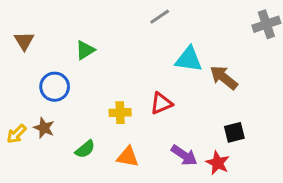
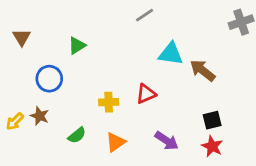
orange triangle: (128, 157) -> (116, 142), turned -45
red star: (218, 163) -> (212, 146), moved

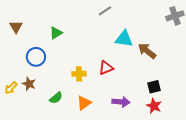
purple arrow: (167, 141) -> (121, 102), turned -30

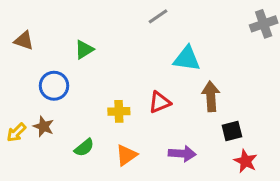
brown triangle: (16, 27) -> (24, 41), turned -40
brown arrow: (147, 51) -> (211, 96), moved, turned 48
red star: (154, 106) -> (246, 161), moved

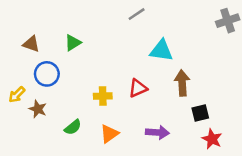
brown triangle: (24, 41) -> (31, 44), moved
yellow arrow: (16, 132) -> (17, 95), moved

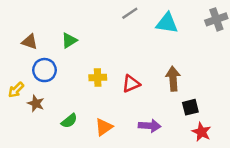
cyan triangle: (161, 50) -> (167, 23), moved
yellow cross: (103, 96) -> (98, 78), moved

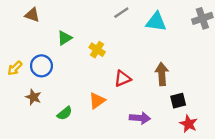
brown triangle: (30, 42) -> (32, 15), moved
yellow cross: (98, 78) -> (97, 50), moved, turned 35
yellow arrow: (16, 90) -> (15, 68), moved
orange triangle: (104, 127) -> (97, 101), moved

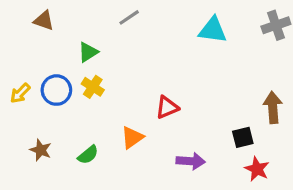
gray line: (121, 13) -> (129, 17), moved
yellow cross: (97, 50) -> (93, 87), moved
brown arrow: (162, 74) -> (273, 107), moved
brown star: (33, 97) -> (41, 150), moved

